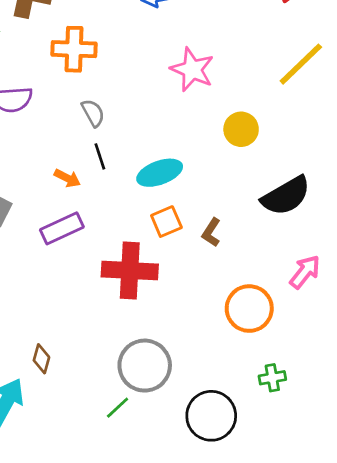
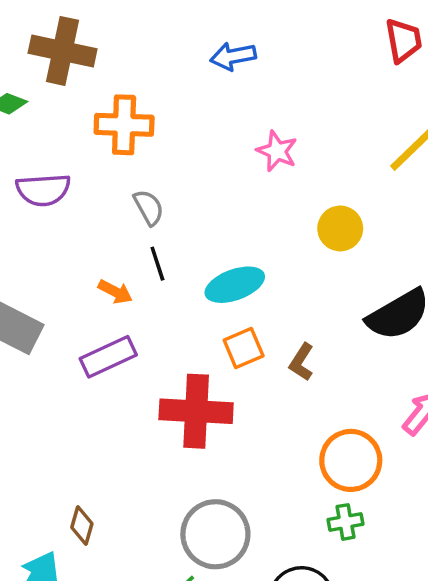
pink star: (192, 70) -> (277, 151), size x0.7
green cross: (272, 378) -> (345, 522), moved

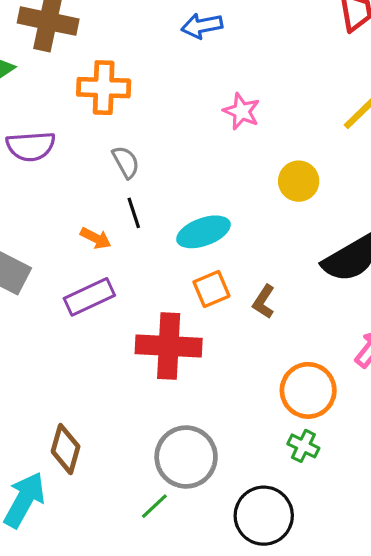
green cross: (345, 522) -> (303, 446), turned 36
brown diamond: (82, 525) -> (66, 449), size x1.4

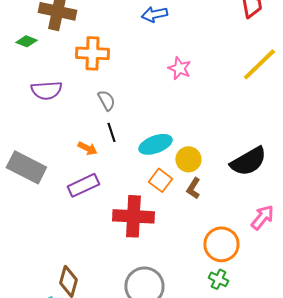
yellow circle: (299, 181) -> (188, 159), moved
orange square: (211, 289) -> (160, 180), turned -30

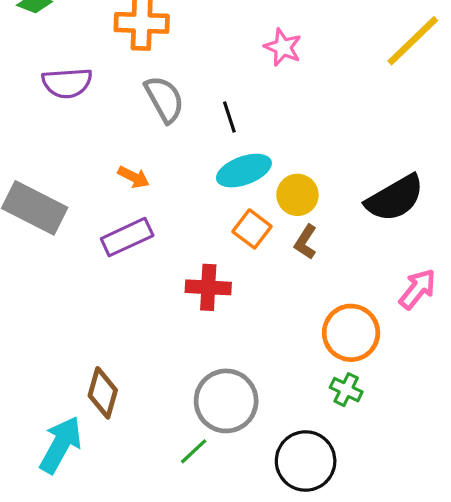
gray semicircle: (106, 100) -> (164, 99), size x1.4
black line: (111, 132) -> (229, 117), moved
red cross: (133, 216) -> (208, 287), size x0.7

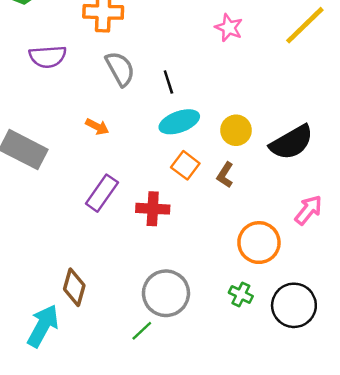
pink star: (283, 47) -> (229, 28), moved
yellow circle: (297, 195) -> (236, 130), moved
purple rectangle: (127, 237) -> (102, 193), moved, turned -30
green cross: (346, 390) -> (241, 294), moved
black circle: (306, 461) -> (294, 305), moved

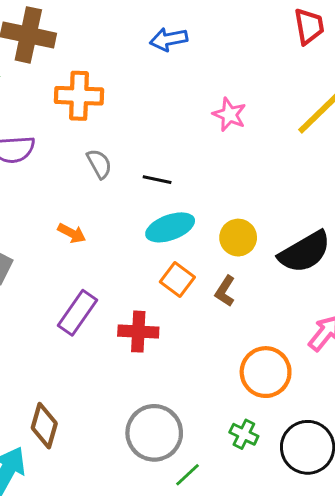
gray semicircle: (120, 69) -> (99, 164), size x0.7
black line: (168, 82) -> (157, 180), turned -60
green line: (142, 331) -> (187, 475), moved

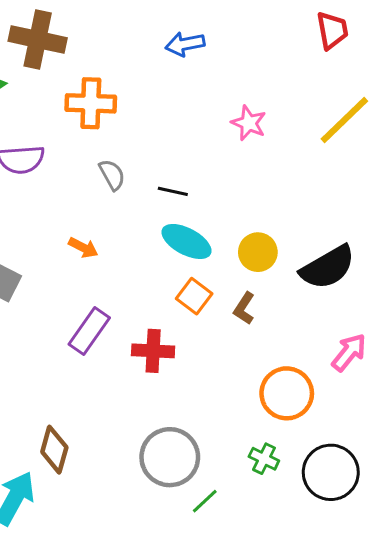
cyan ellipse: (170, 227) -> (186, 241), turned 48

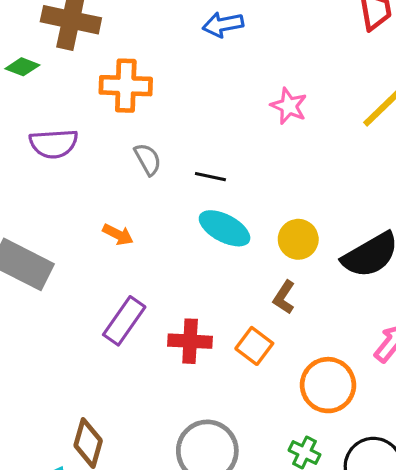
orange square: (194, 296) -> (254, 346), moved

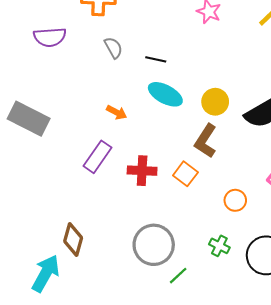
orange arrow: (118, 235) -> (117, 112), moved
brown L-shape: (284, 297) -> (206, 141), size x1.5
orange circle: (328, 385) -> (235, 200), size x0.6

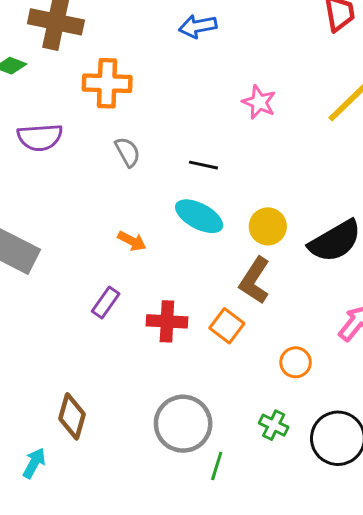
black line: (156, 59) -> (204, 165), moved
purple rectangle: (98, 157) -> (106, 302), size x0.7
cyan arrow: (46, 273) -> (34, 463), size x0.6
green line: (178, 276) -> (217, 466), turned -30

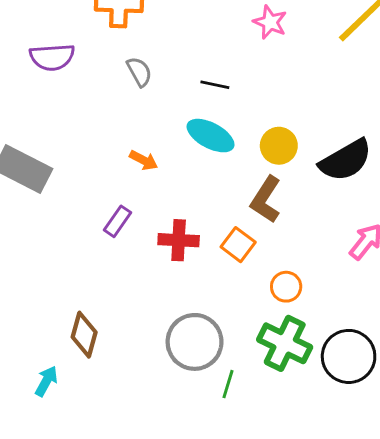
orange circle: (296, 362) -> (286, 287), moved
green cross: (274, 425) -> (285, 343), size x1.8

